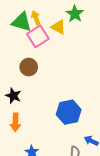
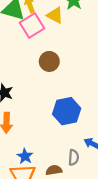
brown circle: (29, 67) -> (49, 61), moved

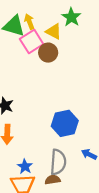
brown circle: (49, 61) -> (48, 53), moved
gray semicircle: (74, 157) -> (58, 162), moved, size x1.6

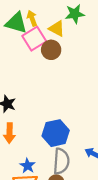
green star: (71, 17) -> (75, 14), turned 30
blue hexagon: (65, 123) -> (56, 133), moved

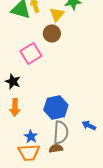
yellow triangle: (57, 28) -> (57, 14), turned 42
pink square: (34, 39) -> (31, 53), moved

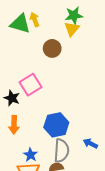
yellow triangle: (57, 14) -> (72, 29), moved
pink square: (31, 53) -> (30, 85), moved

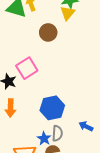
gray semicircle: (61, 151) -> (57, 133), size x0.7
blue star: (30, 155) -> (44, 138), moved

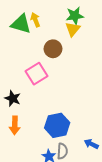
pink square: (27, 68) -> (36, 74), moved

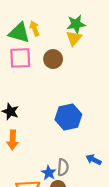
pink square: (36, 74) -> (20, 58), moved, turned 30
blue hexagon: (57, 125) -> (68, 117), moved

